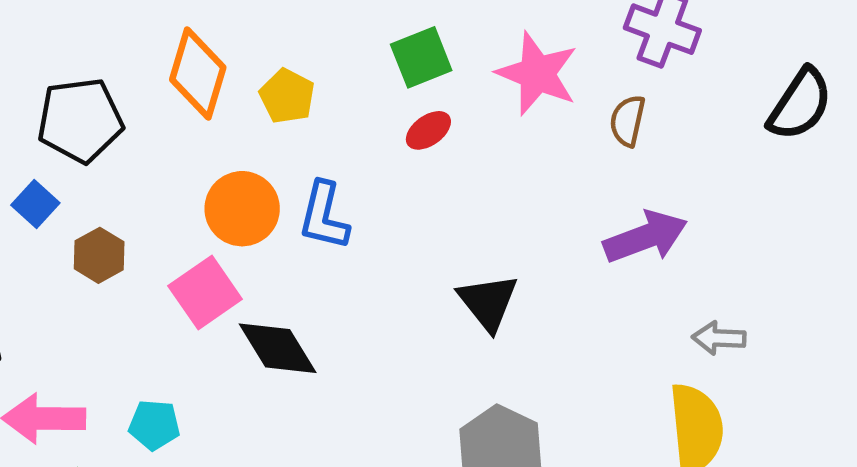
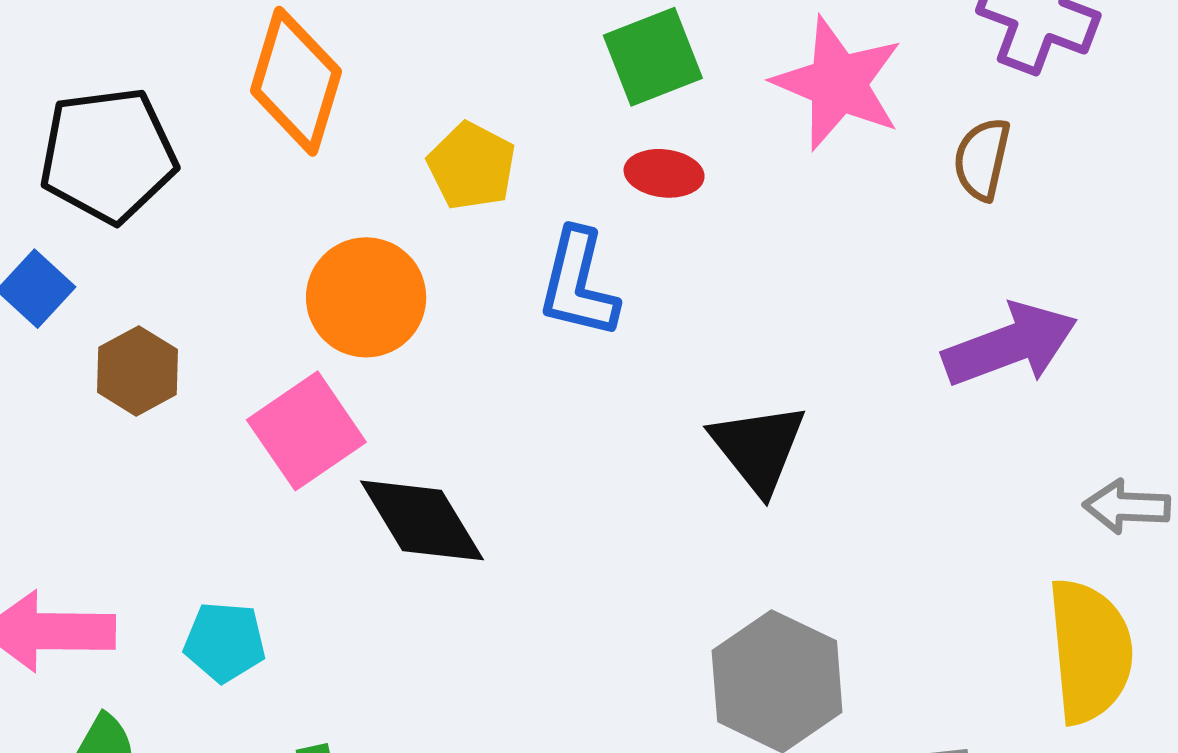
yellow pentagon: (287, 96) -> (472, 166), moved
red ellipse: (428, 130) -> (664, 173), turned 42
blue L-shape: (324, 216) -> (578, 284), moved

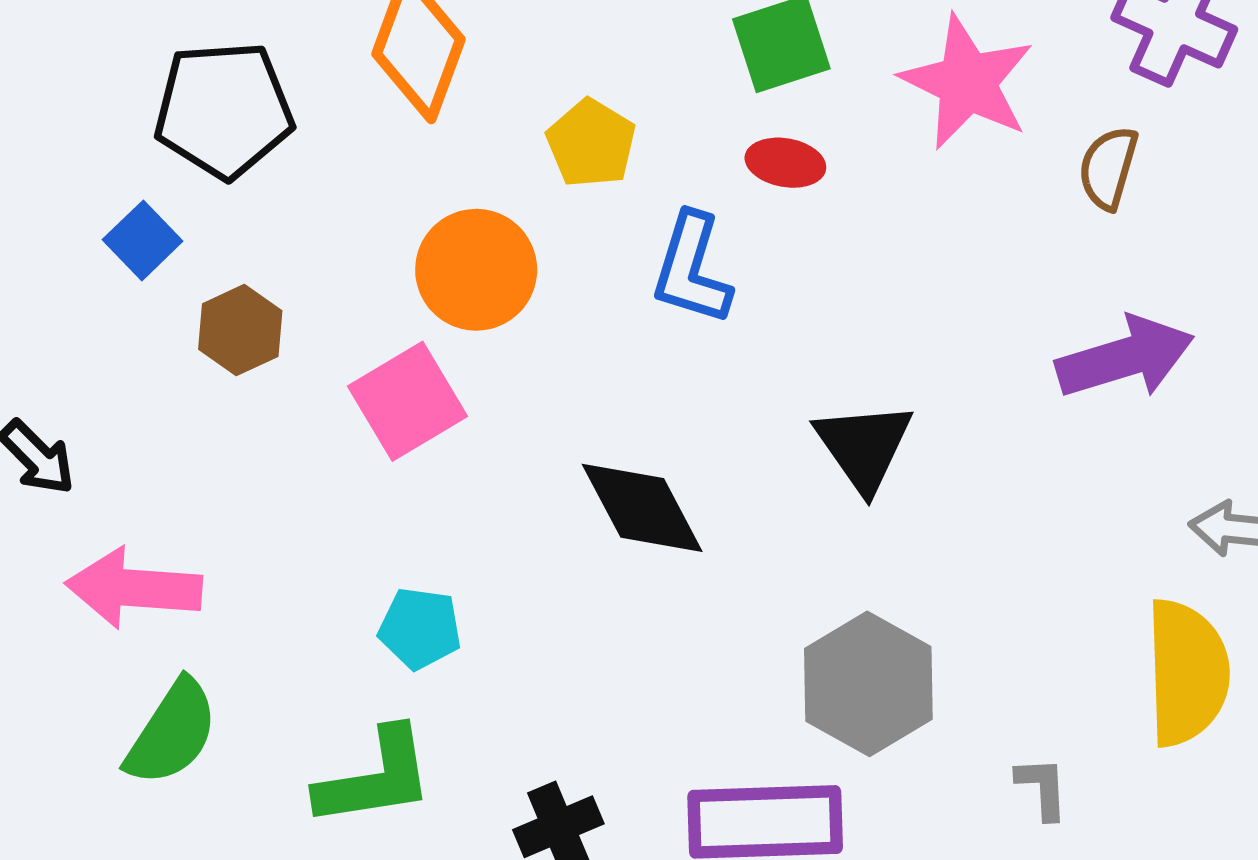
black diamond: (422, 520) -> (642, 508), moved
cyan pentagon: (225, 642) -> (420, 628), moved

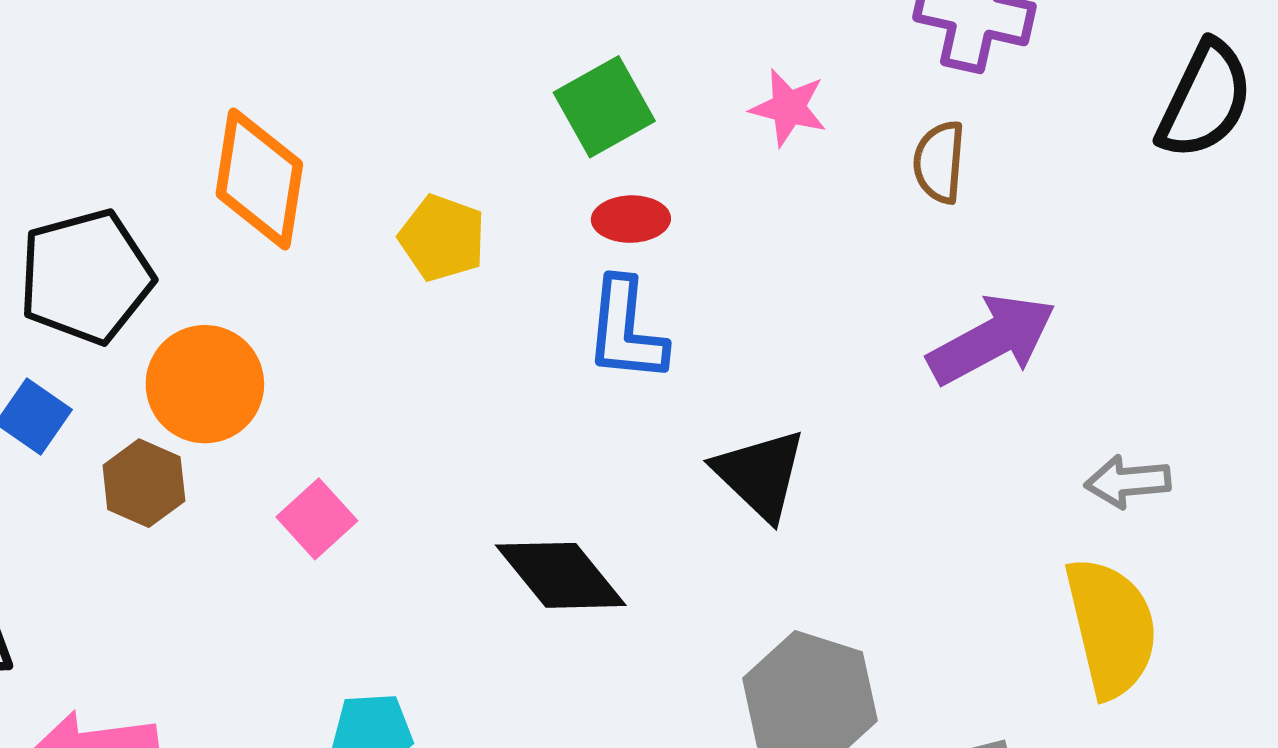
pink star: (967, 82) -> (789, 108), size x0.6
blue L-shape: (692, 269) -> (626, 330), moved
orange circle: (476, 270) -> (205, 384), moved
pink square: (407, 401) -> (317, 519), size x0.7

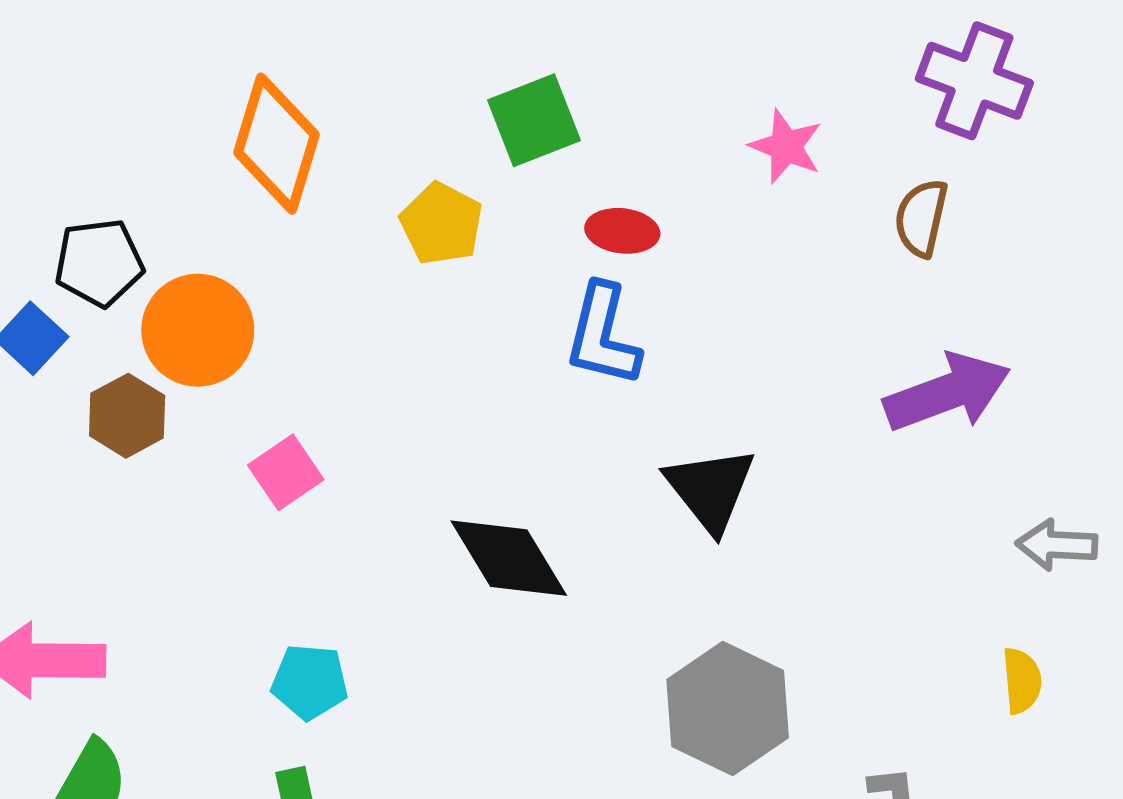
green square: (604, 107) -> (534, 120), moved
black pentagon: (86, 277) -> (99, 263), moved, size x0.7
yellow semicircle: (1111, 628) -> (1022, 681), size x0.5

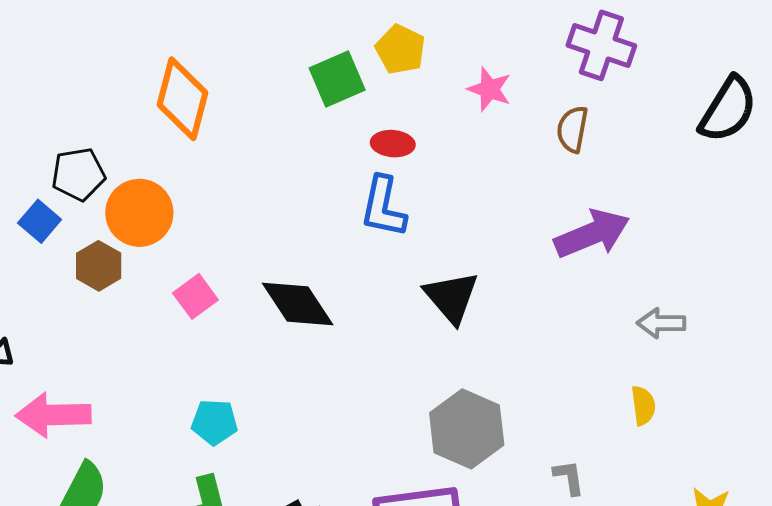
yellow pentagon: (441, 224) -> (400, 49), moved
black diamond: (509, 558) -> (298, 304), moved

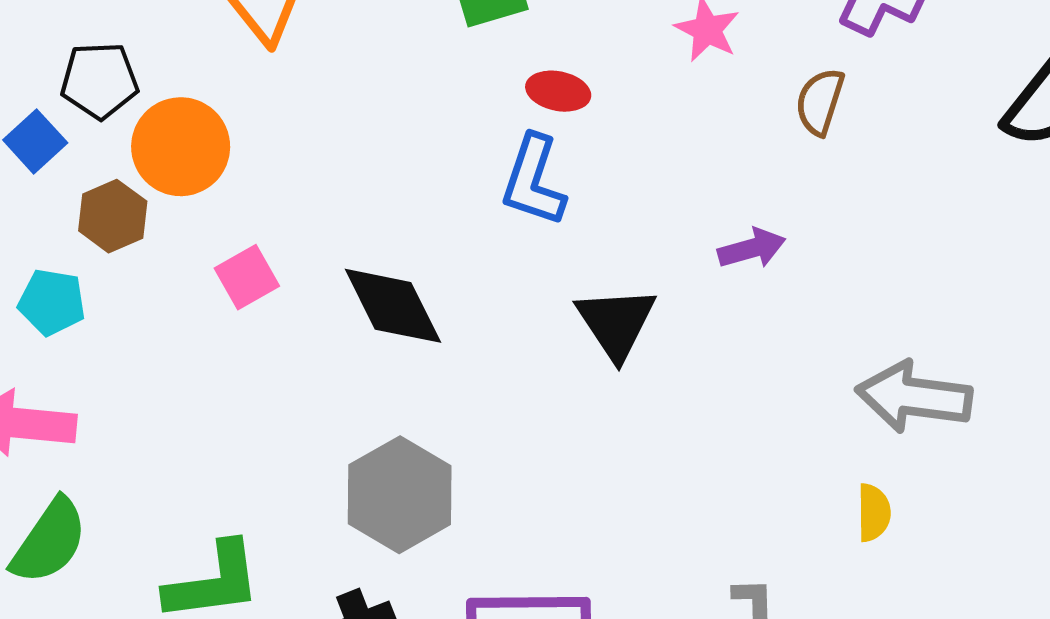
purple arrow: (592, 234) -> (752, 248), moved, size x0.6
gray arrow: (661, 323) -> (914, 397), size x1.6
cyan pentagon: (214, 422) -> (52, 302), moved
gray hexagon: (467, 429) -> (400, 495), moved

